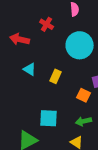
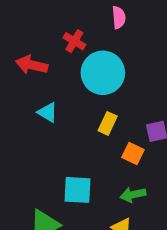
cyan circle: (80, 45) -> (103, 73), moved
yellow rectangle: (56, 76) -> (108, 123), moved

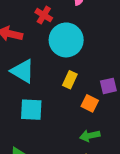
cyan triangle: (47, 112) -> (23, 71), size x1.5
cyan square: (78, 190) -> (31, 110), moved

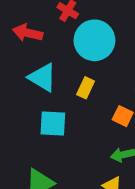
yellow rectangle: (70, 80) -> (86, 88), moved

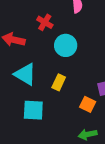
cyan circle: (94, 40) -> (66, 45), size x0.7

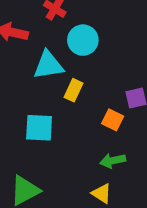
cyan triangle: (25, 74) -> (48, 65), moved, turned -40

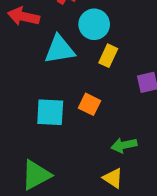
yellow rectangle: (73, 90) -> (108, 56), moved
orange square: (113, 120) -> (89, 104), moved

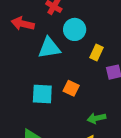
yellow rectangle: (108, 56) -> (96, 53), moved

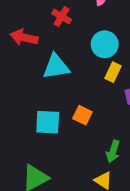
cyan circle: (75, 29) -> (105, 44), moved
green arrow: (96, 118) -> (113, 151), turned -60

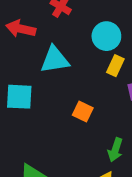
cyan square: (48, 122) -> (19, 97), moved

